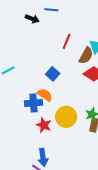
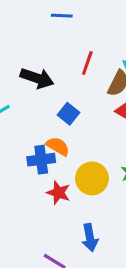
black arrow: (32, 19) -> (37, 78), moved, size x1.5
blue arrow: (43, 157) -> (90, 238), moved

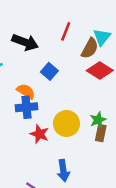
orange semicircle: (58, 146) -> (26, 91), moved

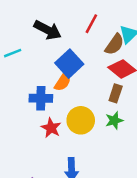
blue square: (49, 71) -> (69, 64), size x1.5
orange semicircle: (26, 91) -> (63, 82), moved, turned 84
brown rectangle: (101, 133) -> (116, 93), moved

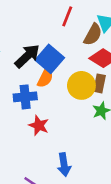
black arrow: (48, 30) -> (27, 56), moved, turned -64
yellow circle: (81, 120) -> (81, 85), moved

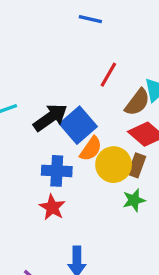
orange semicircle: (45, 78) -> (91, 149), moved
blue cross: (25, 97) -> (57, 171), moved

